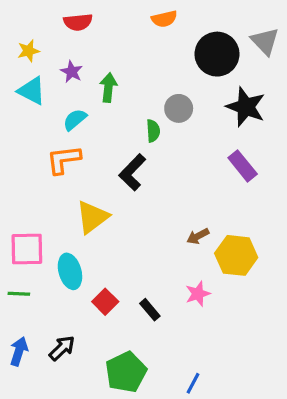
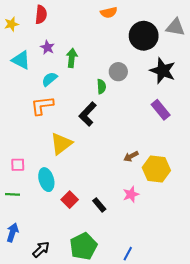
red semicircle: (78, 22) -> (41, 15), moved, turned -78
gray triangle: (265, 41) -> (175, 27), turned -36
yellow star: (28, 51) -> (11, 24), moved
pink square: (27, 249) -> (18, 165), size x0.6
black arrow: (62, 348) -> (41, 249), moved

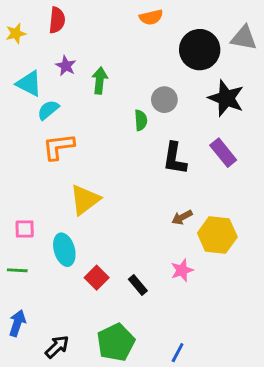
cyan semicircle: (50, 79) -> (48, 110), moved
black L-shape: (88, 114) -> (175, 158), moved, turned -35

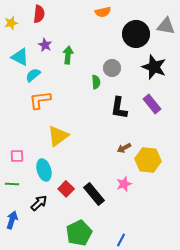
black rectangle: (138, 285) -> (94, 194), size x1.6
black arrow: (57, 347) -> (39, 203), moved

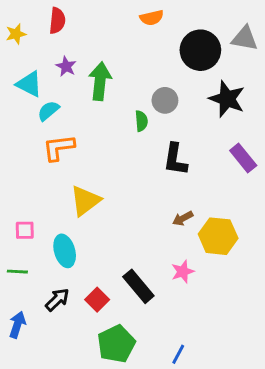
green arrow: (68, 55) -> (100, 81), size x1.4
purple rectangle: (152, 104) -> (243, 158), moved
red square: (66, 189) -> (97, 300), moved

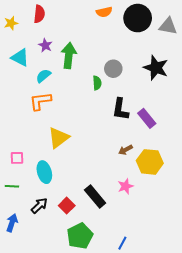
black circle: (200, 50) -> (138, 18), moved
cyan semicircle: (48, 111) -> (43, 76), moved
purple rectangle: (243, 158) -> (147, 118), moved

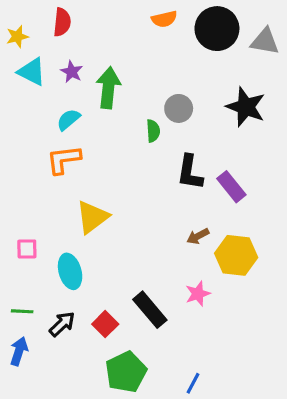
cyan triangle: (20, 58) -> (32, 72), moved
green line: (12, 186) -> (22, 311), moved

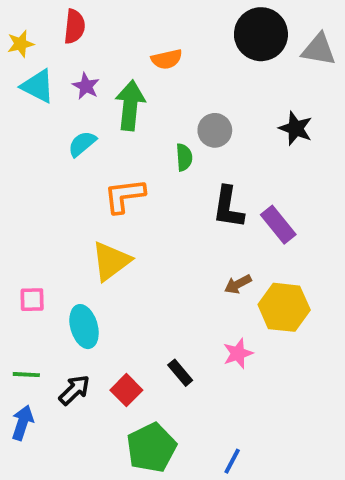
orange semicircle: (164, 19) -> (167, 59), moved
black star: (246, 107) -> (296, 128), size x0.7
orange L-shape: (64, 160) -> (124, 196), moved
black rectangle: (150, 310) -> (180, 373), size x0.6

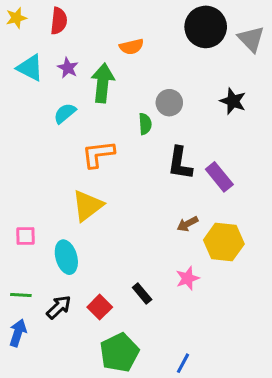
yellow star: (21, 44) -> (16, 18), moved
gray triangle: (319, 50) -> (251, 39), turned 36

